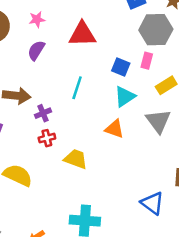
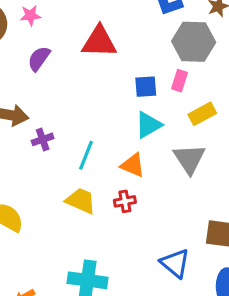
pink star: (37, 19) -> (30, 15), moved
blue square: (121, 67) -> (146, 87), turned -30
cyan line: (77, 88) -> (86, 155), moved
red cross: (47, 138) -> (125, 201), moved

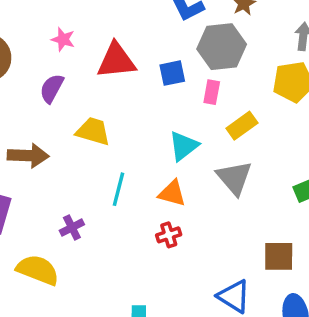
pink star: (30, 15) -> (63, 39), moved, turned 30
blue square: (146, 87) -> (172, 73), moved
purple cross: (43, 139) -> (72, 227), moved
yellow trapezoid: (81, 201) -> (93, 131), moved

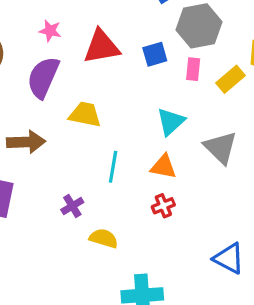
purple semicircle: (52, 88) -> (43, 77), size x1.5
yellow rectangle: (242, 126) -> (230, 79), moved
yellow semicircle: (38, 270) -> (104, 238), moved, size x0.7

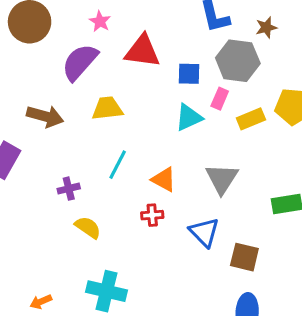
yellow trapezoid: (85, 114) -> (107, 108), turned -36
cyan triangle: (171, 122) -> (189, 117), moved
blue triangle: (229, 258) -> (204, 232), moved

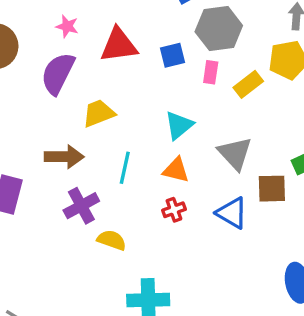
brown arrow: (45, 116) -> (64, 157), moved
cyan triangle: (189, 117) -> (179, 125), moved
purple cross: (69, 189) -> (81, 206), size x1.5
brown square: (244, 257) -> (272, 189), moved

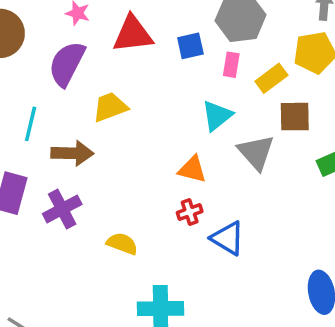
cyan triangle: (179, 125) -> (217, 116), moved
cyan line: (125, 168) -> (31, 124), moved
brown square: (272, 189) -> (295, 117), moved
purple cross: (81, 206) -> (62, 209), moved
blue triangle: (232, 213) -> (228, 238), moved

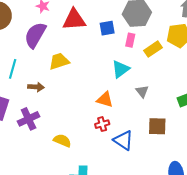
brown square: (295, 117) -> (157, 126), moved
gray triangle: (256, 152) -> (142, 91), size x0.6
brown arrow: (72, 153) -> (36, 87), size x0.7

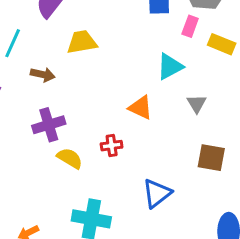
yellow rectangle: (153, 49) -> (222, 44), turned 48
purple cross: (29, 119) -> (49, 125), moved
red cross: (102, 124) -> (112, 146), moved
blue triangle: (123, 140) -> (157, 193), moved, turned 40

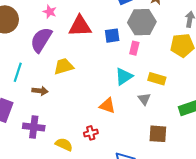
yellow rectangle: (222, 44) -> (157, 79), moved
purple cross: (49, 125) -> (34, 127), moved, turned 30

